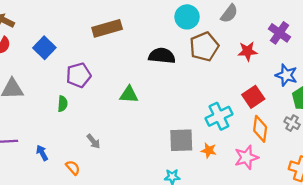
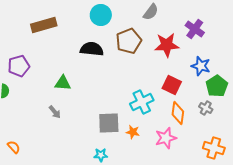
cyan circle: (187, 17) -> (101, 15), moved
red star: (248, 51) -> (167, 45), size x1.4
red square: (253, 97) -> (172, 85), turned -30
gray arrow: (93, 141) -> (55, 112), moved

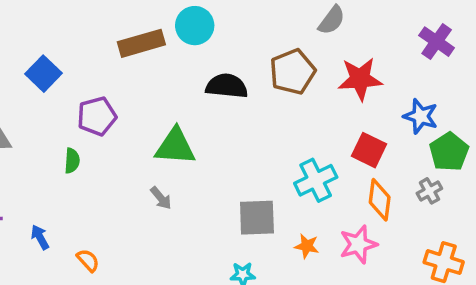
cyan circle: (101, 15) -> (195, 26), moved
purple cross: (195, 29) -> (437, 42), moved
green triangle: (63, 83) -> (175, 146), size x1.4
gray cross: (206, 108) -> (429, 191), turned 32
orange star: (133, 132) -> (307, 246), moved

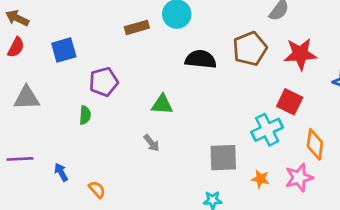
brown rectangle: (141, 43) -> (137, 27), size x0.7
blue square: (44, 74) -> (64, 50), turned 30
green triangle: (175, 146) -> (162, 104), size x0.7
red square: (369, 150) -> (290, 102), moved

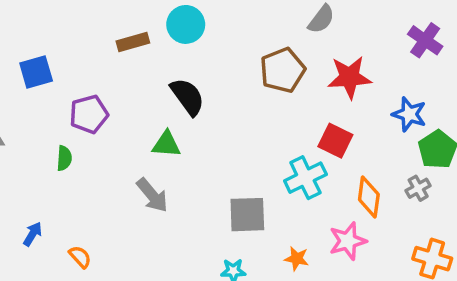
black semicircle: (201, 59) -> (187, 97), moved, turned 48
gray arrow: (151, 143) -> (152, 195), size x1.5
blue arrow: (61, 172) -> (33, 234), turned 60
orange star: (260, 179) -> (297, 259), moved

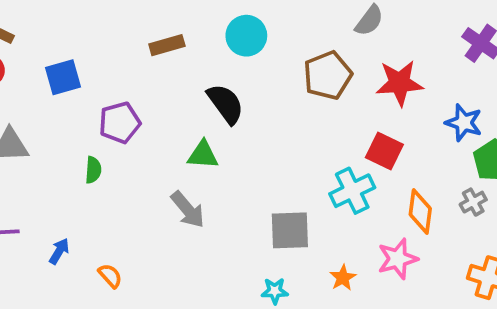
cyan circle: (186, 24) -> (246, 36), moved
orange star: (297, 259) -> (343, 278), turned 30

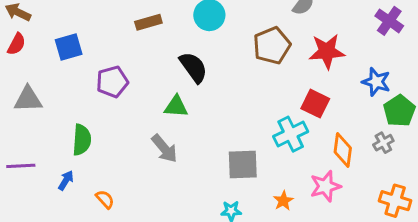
green semicircle: (93, 170) -> (82, 140), moved, size x1.5

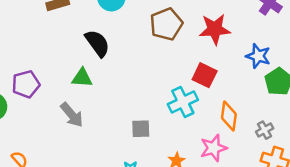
purple pentagon: (112, 82) -> (26, 84), moved
gray cross: (383, 143) -> (265, 130), moved
gray square: (243, 164) -> (141, 129), size x0.7

